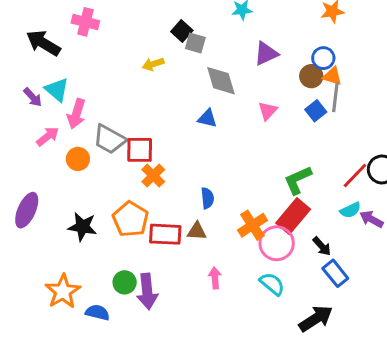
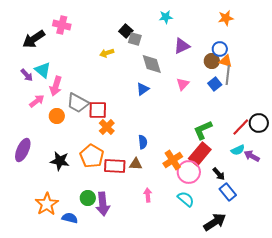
black arrow: (43, 43) -> (34, 39), turned -65
blue triangle: (207, 118) -> (143, 89), turned -48

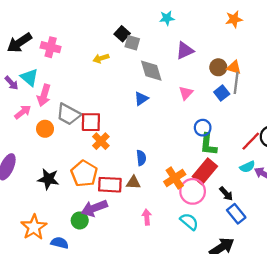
pink cross: (62, 25) -> (51, 47), moved
blue circle: (220, 49) -> (203, 128), moved
green L-shape: (203, 130) -> (208, 144), turned -60
purple arrow: (103, 204) -> (94, 208), moved, turned 75

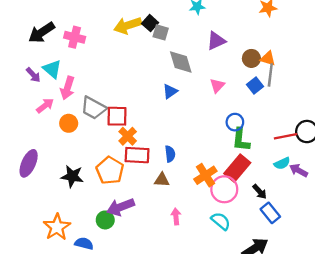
yellow arrow: (101, 58) -> (128, 25), moved, size x1.6
red line: (251, 141) -> (286, 136), turned 35
red rectangle: (110, 185) -> (137, 155), moved

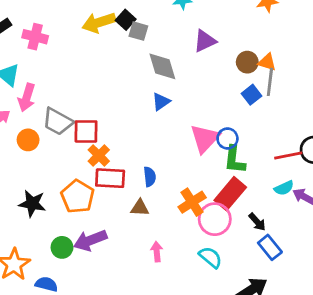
pink triangle: (217, 86) -> (205, 139), moved, size x1.6
blue triangle: (170, 91) -> (161, 102), moved
green circle: (105, 220) -> (62, 247), moved

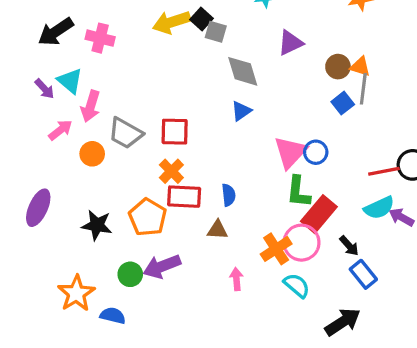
red square: (86, 131) -> (175, 132), moved
green L-shape: (235, 160) -> (298, 192), moved
cyan semicircle: (284, 188) -> (379, 208), size x1.4
orange cross: (192, 202) -> (276, 249), moved

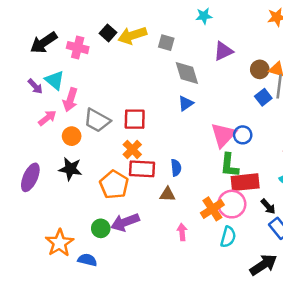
black square: (202, 19) -> (108, 33), moved
red rectangle: (319, 214) -> (245, 182), turned 44
black star: (97, 225) -> (70, 169), moved
cyan semicircle: (297, 285) -> (228, 237), turned 65

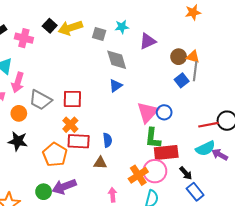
cyan star: (204, 16) -> (122, 27), moved

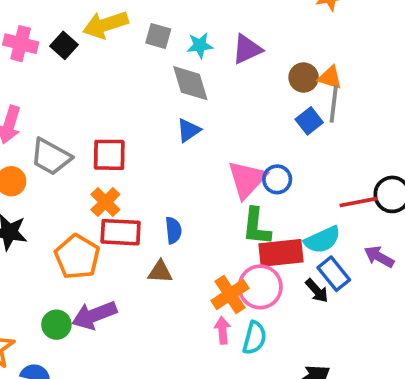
black square: (50, 26) -> (64, 45), moved
cyan star: (122, 27) -> (200, 45), moved
cyan semicircle: (205, 148) -> (322, 240), moved
blue rectangle: (195, 192) -> (334, 274), moved
pink arrow: (113, 195) -> (222, 330), moved

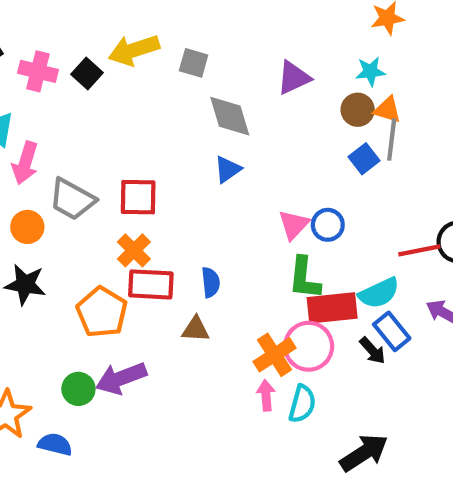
cyan star: (200, 45) -> (370, 71), moved
pink triangle: (247, 179) -> (294, 225), size x0.7

